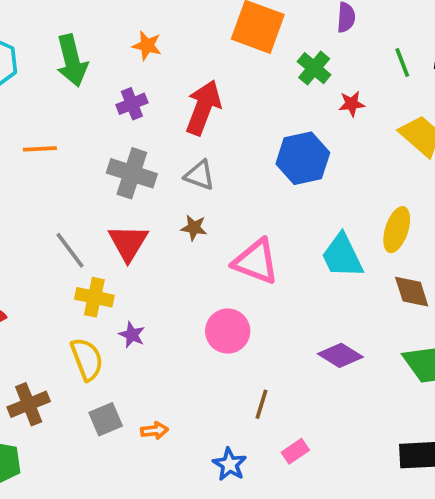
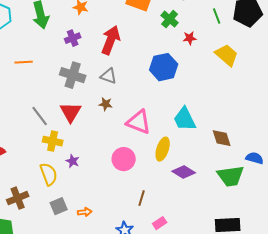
yellow ellipse: (397, 230) -> (163, 149), moved

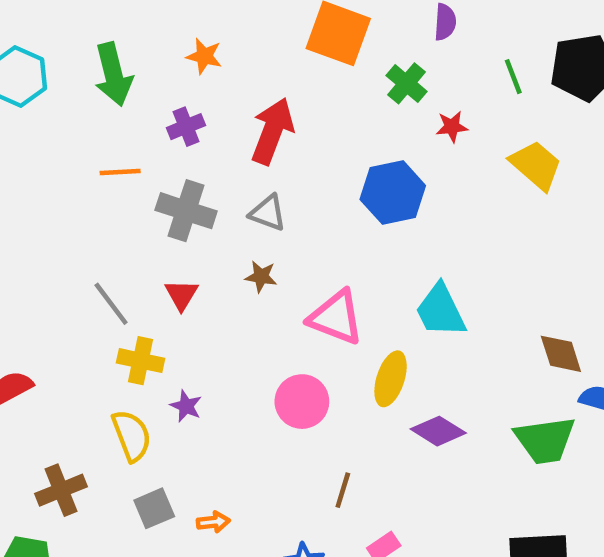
orange line: (24, 62) -> (120, 172), moved
red triangle: (71, 112) -> (181, 295), size x0.7
brown diamond: (222, 138) -> (561, 354), moved

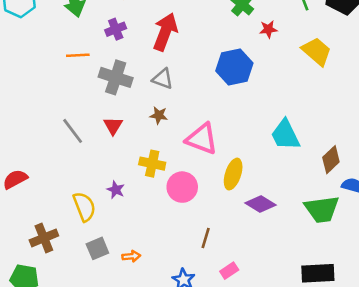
cyan trapezoid: (441, 311) -> (285, 135), moved
brown diamond: (561, 354) -> (331, 160), turned 64
yellow cross: (141, 361) -> (152, 164), moved

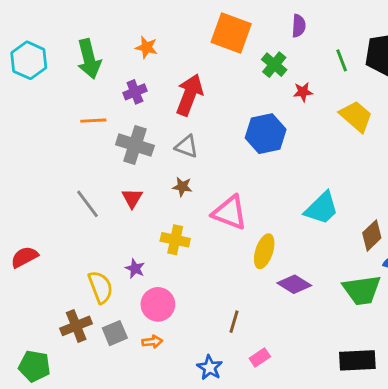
cyan trapezoid: (285, 135) -> (322, 208), turned -108
pink circle: (182, 187) -> (158, 304), moved
brown cross: (44, 238) -> (76, 326), moved

